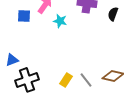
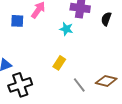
cyan star: (60, 21) -> (66, 29), moved
yellow rectangle: (66, 80) -> (59, 63), moved

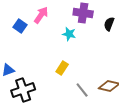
blue square: (17, 21) -> (20, 26), turned 32

